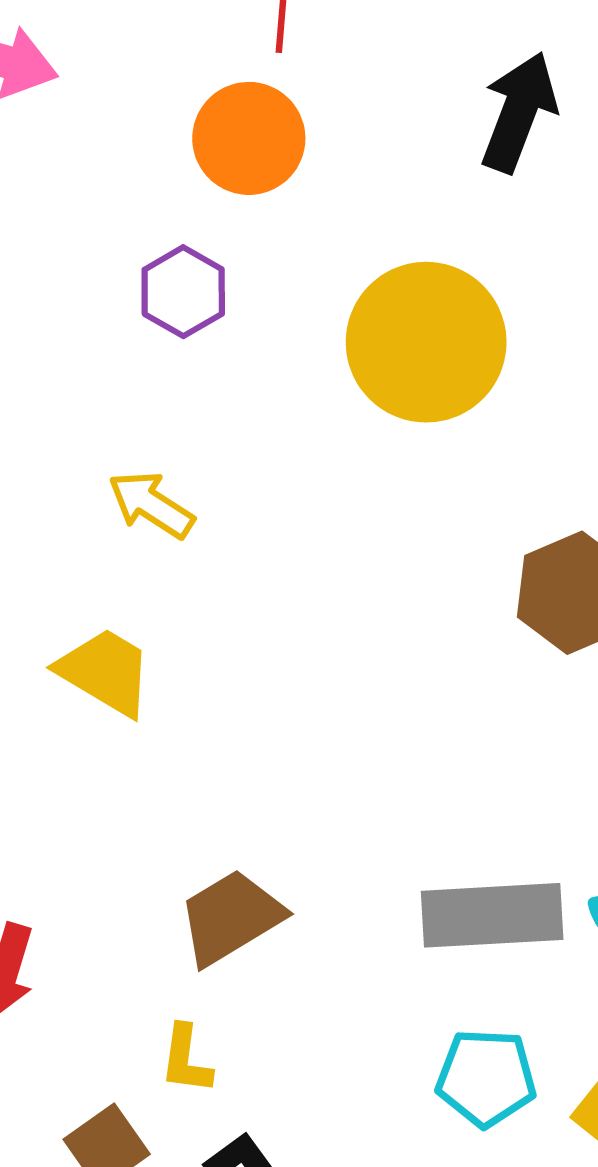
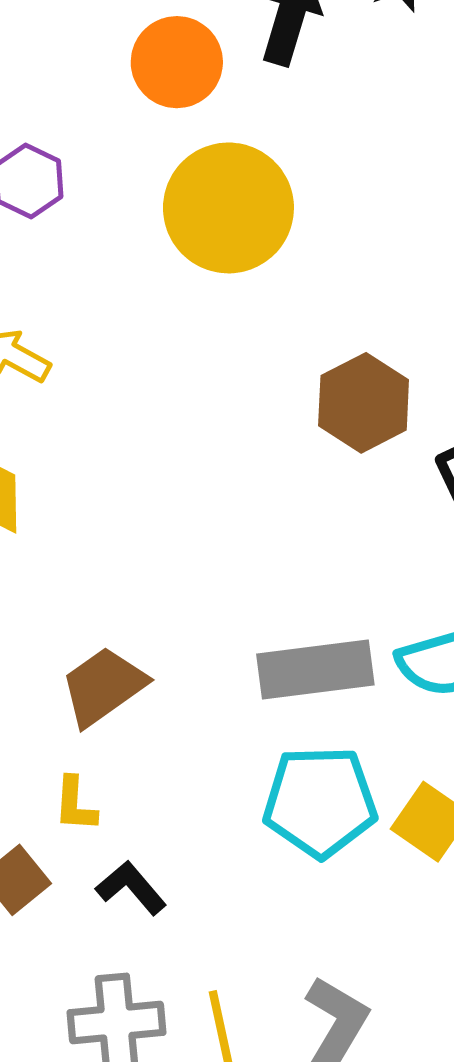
orange circle: (249, 138) -> (177, 62), moved
cyan pentagon: (486, 1078) -> (320, 802), size x1.4

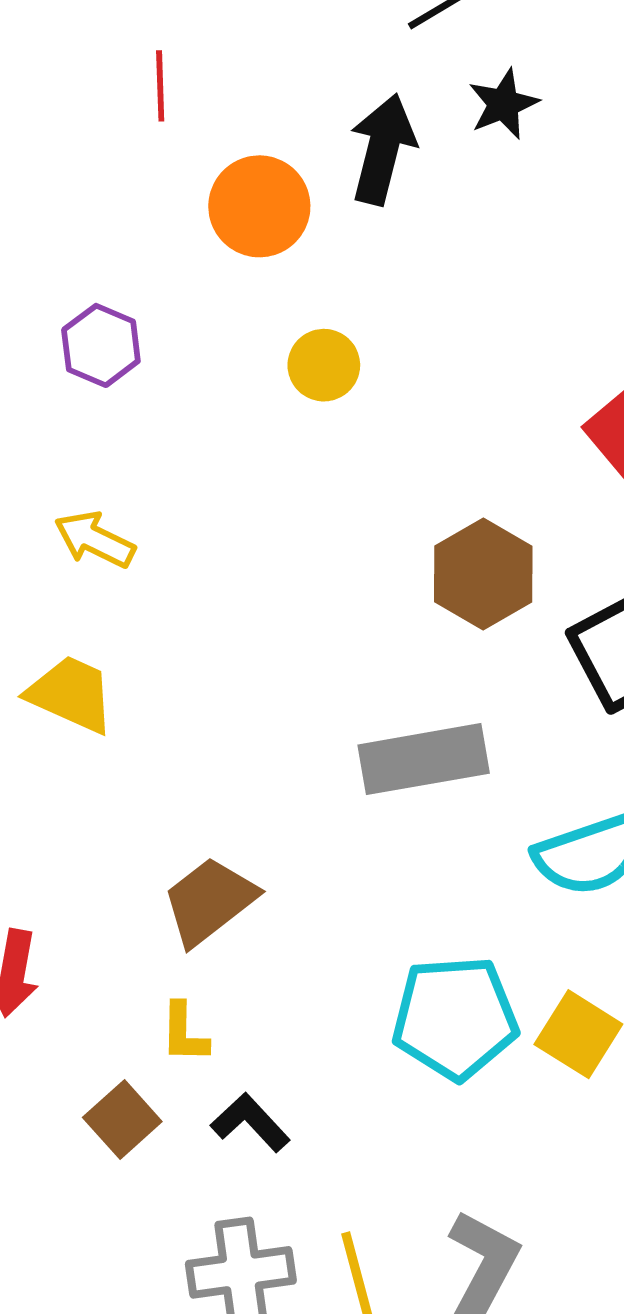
yellow circle: (228, 208) -> (324, 365), size x0.5
gray rectangle: (315, 669) -> (424, 759), moved

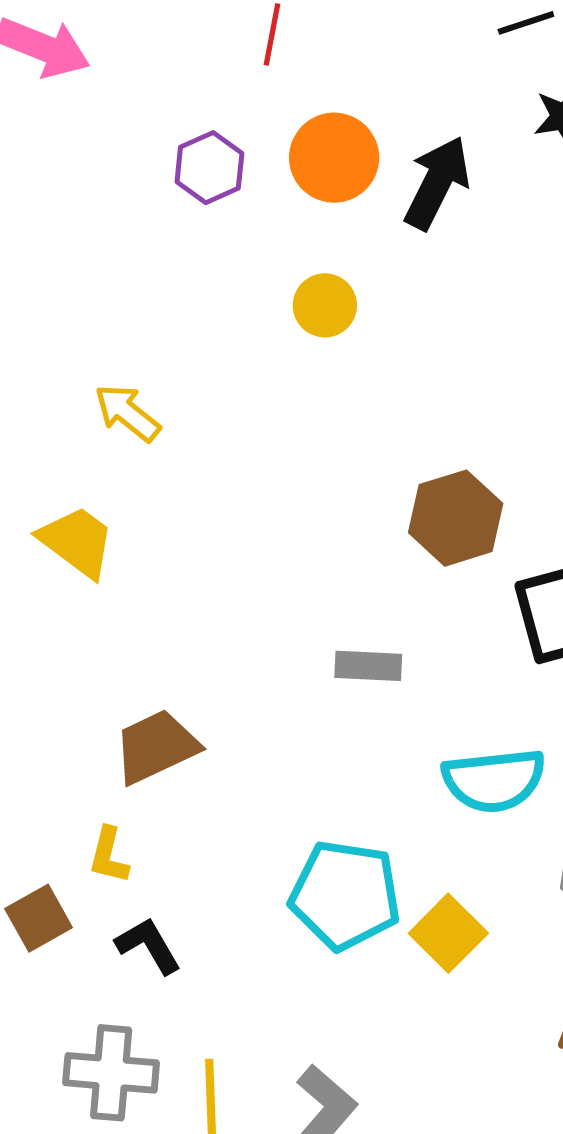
black arrow: (383, 149) -> (437, 183), moved
purple hexagon: (101, 345) -> (209, 168), moved
yellow circle: (324, 365) -> (325, 305), moved
gray rectangle: (424, 759) -> (368, 666), size x0.6

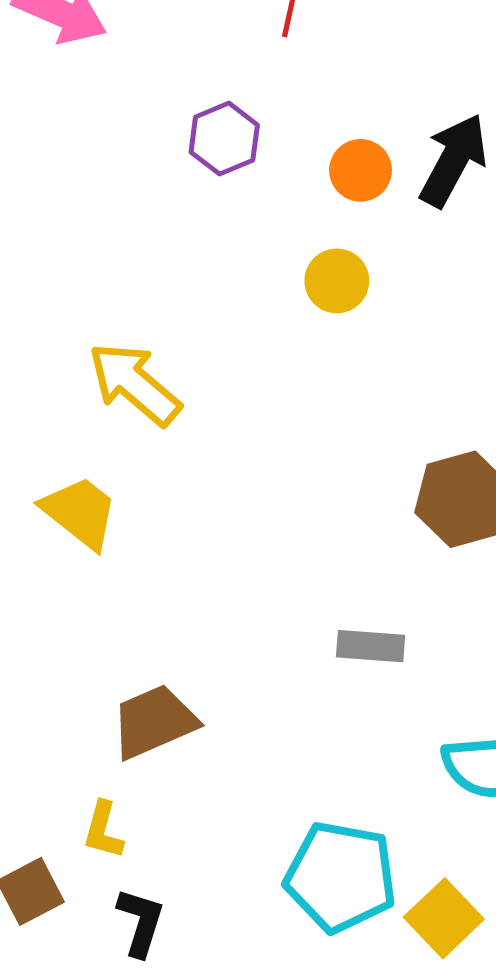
orange circle: (334, 158) -> (361, 170), moved, size x0.7
yellow arrow: (127, 413) -> (134, 384), size x1.4
black L-shape: (148, 946) -> (141, 922), turned 46

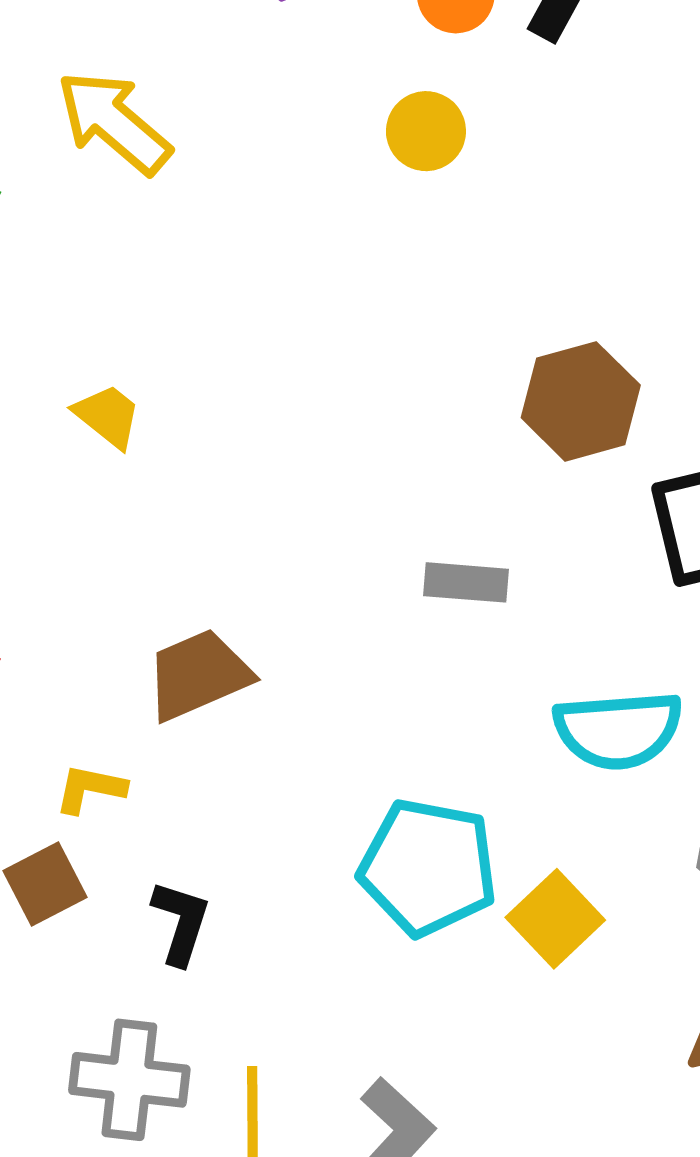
yellow arrow: (134, 384) -> (114, 122), moved
yellow trapezoid: (80, 512) -> (108, 416), size x0.7
yellow L-shape: (103, 830) -> (90, 789), moved, turned 86

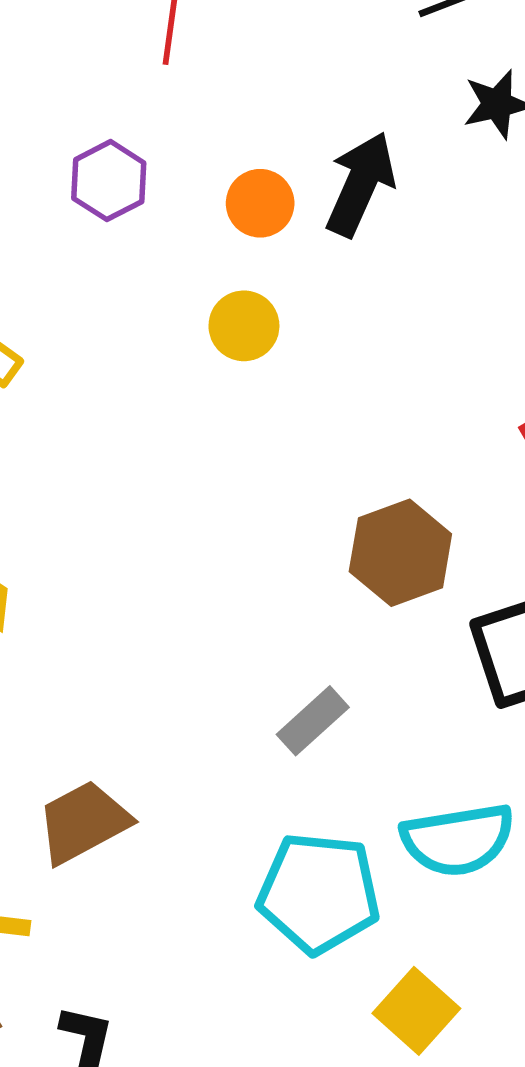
gray rectangle: (466, 582) -> (313, 721), turned -42
cyan pentagon: (428, 867) -> (319, 893), moved

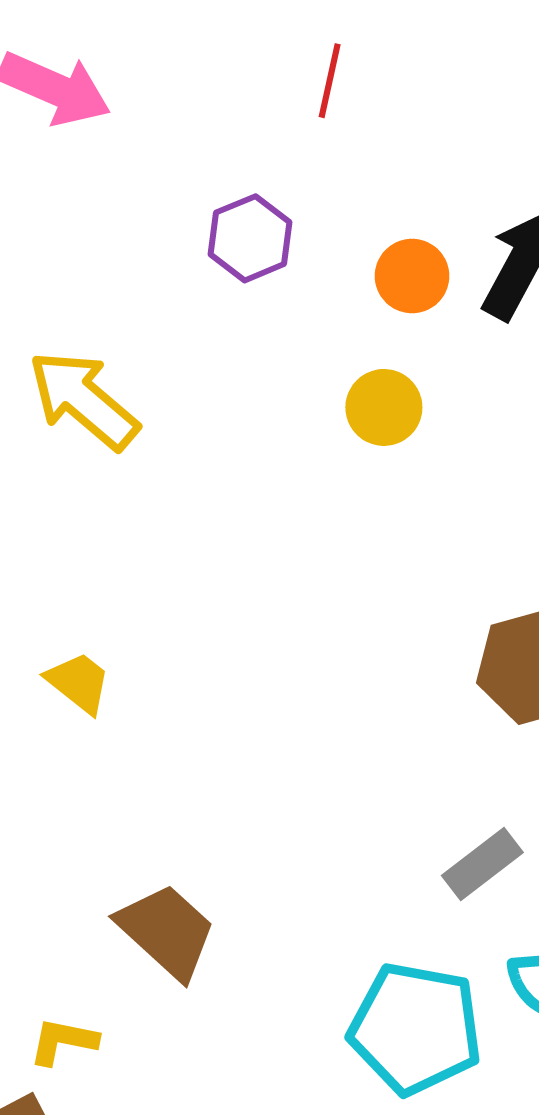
gray rectangle: (313, 721) -> (482, 864), moved
brown trapezoid: (83, 822) -> (167, 931), turned 66

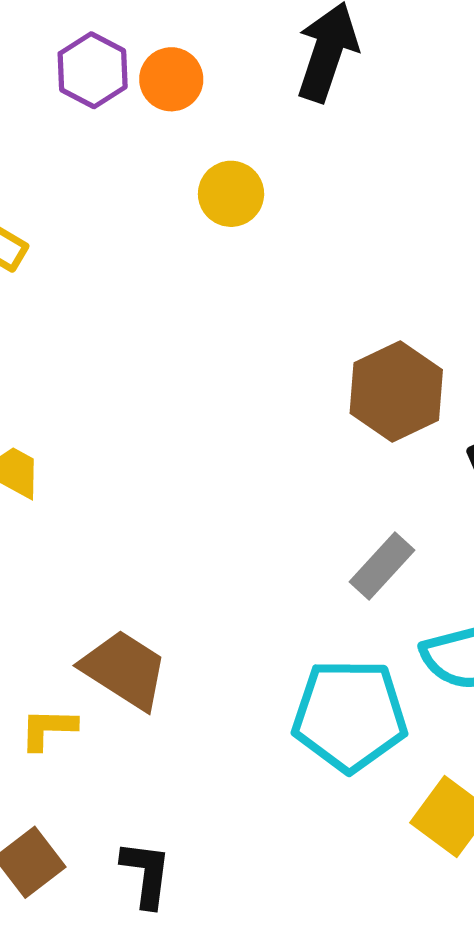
orange circle: (412, 276) -> (171, 79), moved
yellow L-shape: (63, 1041) -> (48, 729), moved

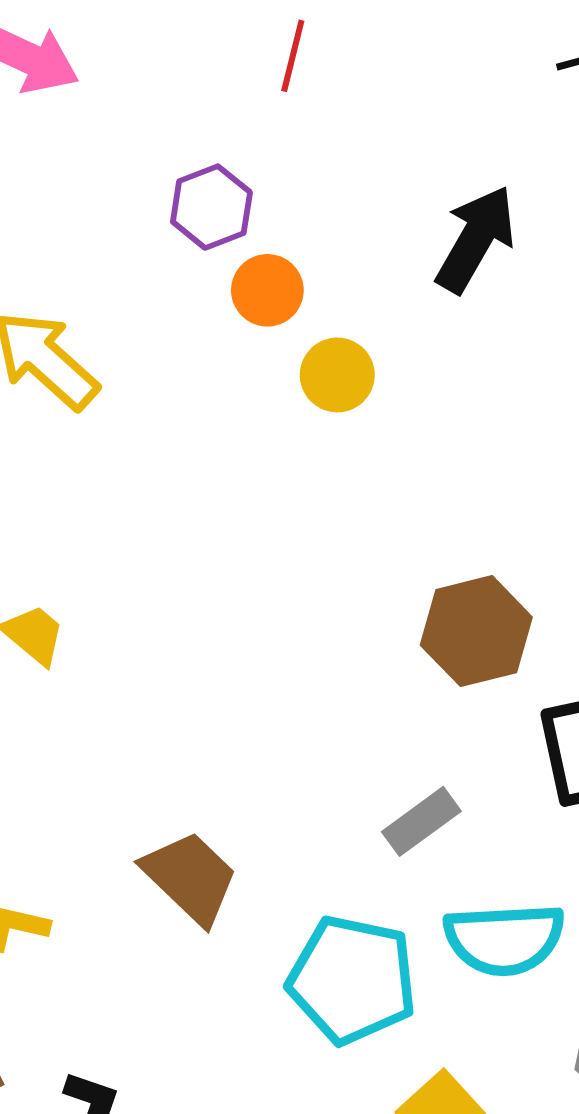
orange circle: (171, 79) -> (267, 290), moved
brown trapezoid: (124, 670) -> (190, 877), moved

